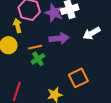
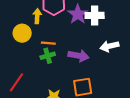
purple arrow: (59, 38) -> (78, 56), moved

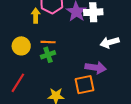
yellow circle: (22, 33) -> (21, 46), moved
purple arrow: (78, 56) -> (96, 68), moved

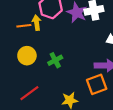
orange line: (48, 42) -> (24, 26), moved
red line: (18, 83) -> (29, 93), turned 30

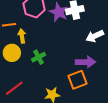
yellow arrow: (37, 23) -> (22, 36), moved

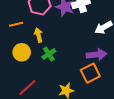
yellow arrow: (22, 36) -> (39, 35), moved

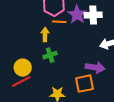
orange line: (16, 24) -> (59, 22), moved
yellow circle: (22, 52) -> (23, 68), moved

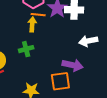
yellow arrow: (45, 34) -> (32, 24), moved

